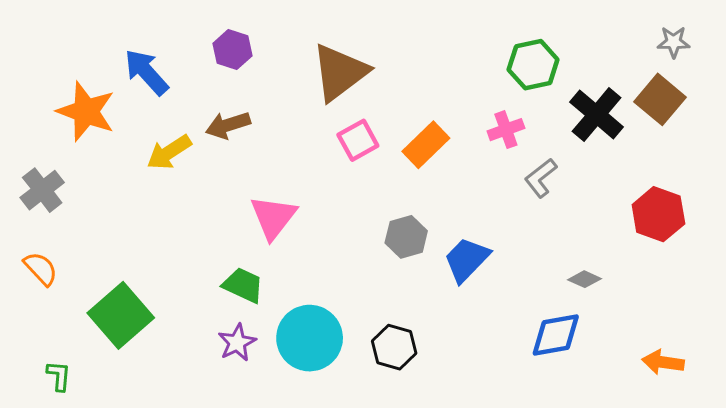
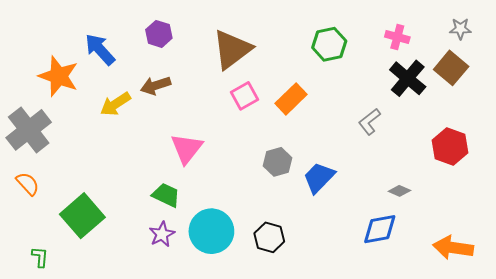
green hexagon: (533, 65) -> (329, 44), moved
pink cross: (506, 130) -> (397, 37), moved, turned 35
gray cross: (42, 190) -> (29, 130), size x1.5
orange arrow: (663, 362) -> (453, 248), size x1.4

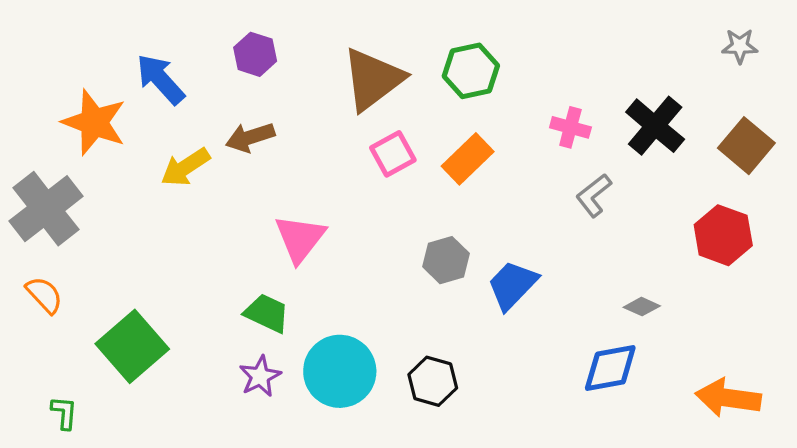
pink cross: (397, 37) -> (570, 127), moved
green hexagon: (329, 44) -> (471, 71), moved
brown square: (451, 68) -> (746, 146), moved

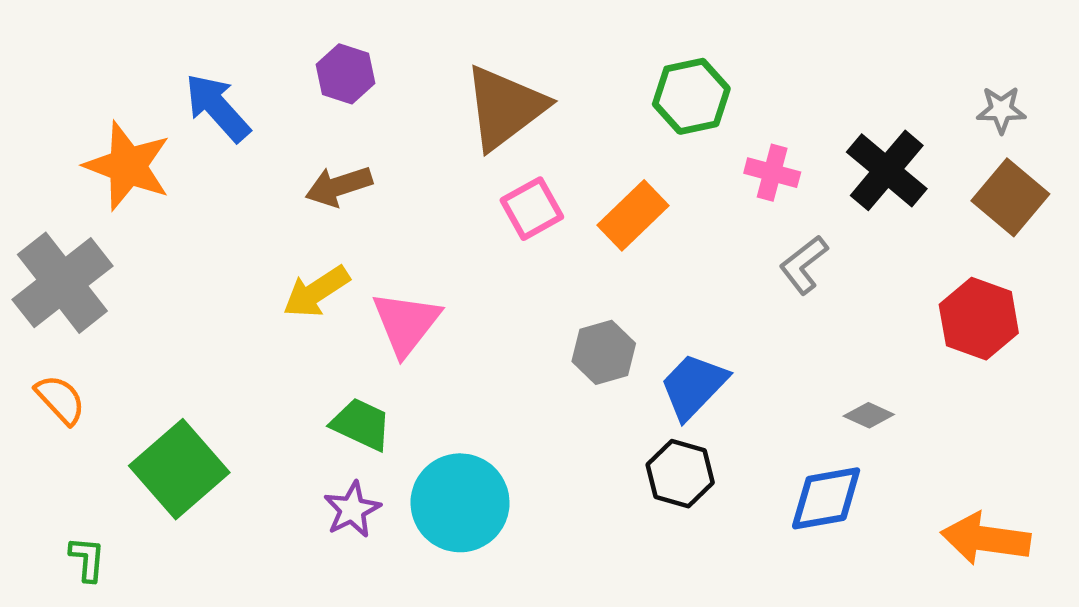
gray star: (740, 46) -> (1001, 110), moved
green hexagon: (471, 71) -> (691, 96), moved
yellow arrow: (185, 167) -> (316, 292), moved
black hexagon: (433, 381) -> (680, 474), moved

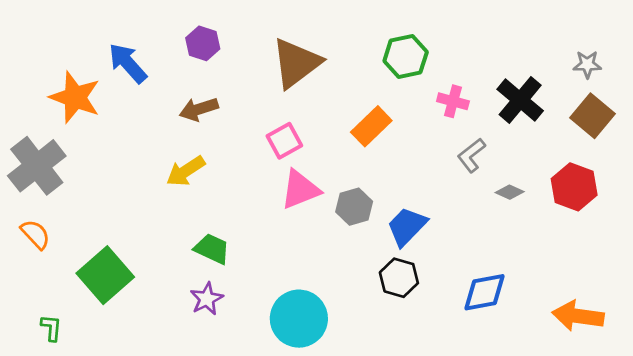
pink square: (532, 209) -> (284, 141), moved
pink triangle: (406, 323) -> (300, 190), moved, turned 30
gray diamond: (869, 415) -> (510, 192), moved
cyan circle: (460, 503) -> (299, 319), moved

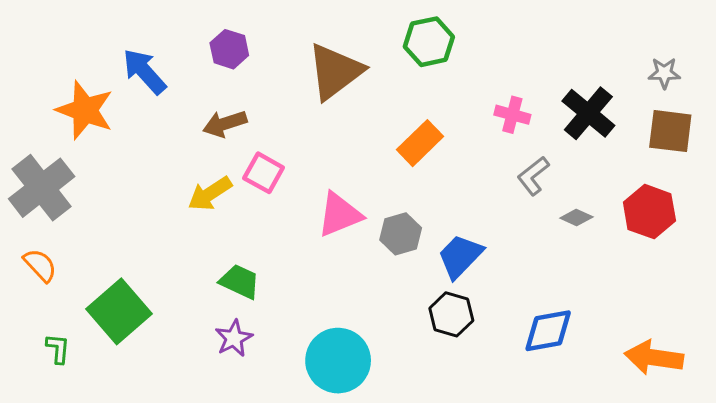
green hexagon: (406, 57) -> (429, 42), moved
brown square: (593, 116) -> (670, 131), turned -33
pink square: (284, 141) -> (264, 173), moved, turned -32
green L-shape: (51, 328) -> (58, 349), moved

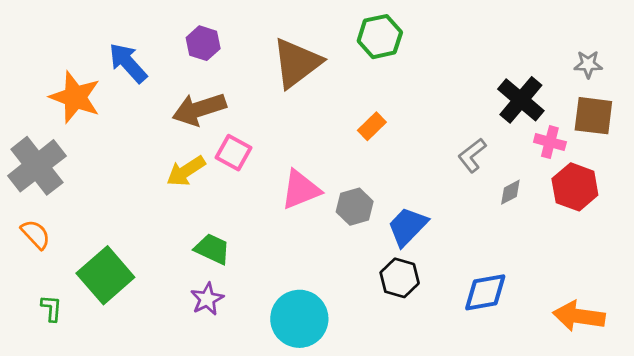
pink cross: (512, 115) -> (550, 142), moved
brown arrow: (225, 124) -> (199, 109), size x1.4
orange rectangle: (420, 143) -> (372, 126), size x0.7
gray diamond: (576, 218) -> (510, 192), turned -52

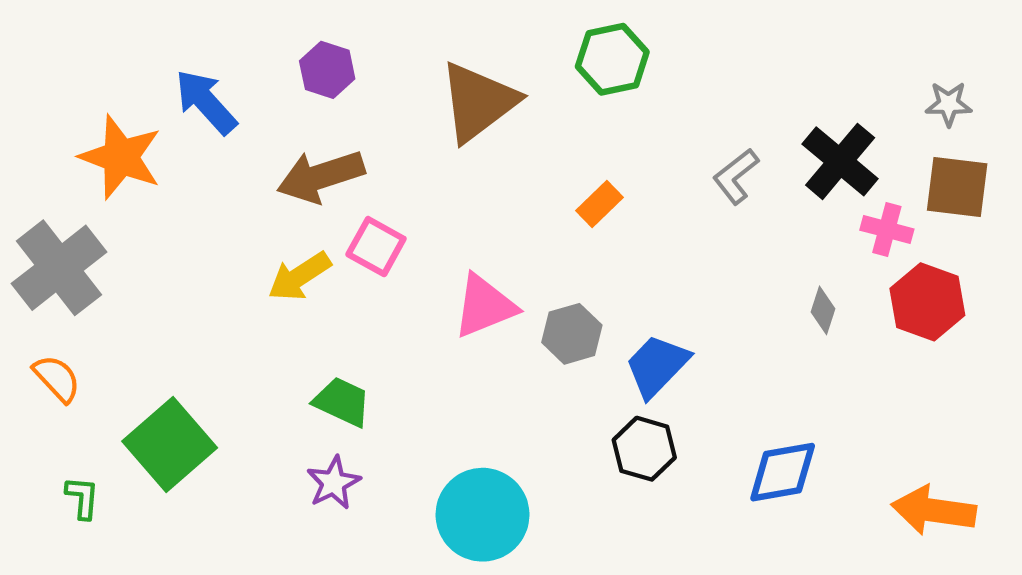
gray L-shape: (472, 155) -> (736, 176), moved
gray diamond: (510, 192) -> (823, 310), turned -44

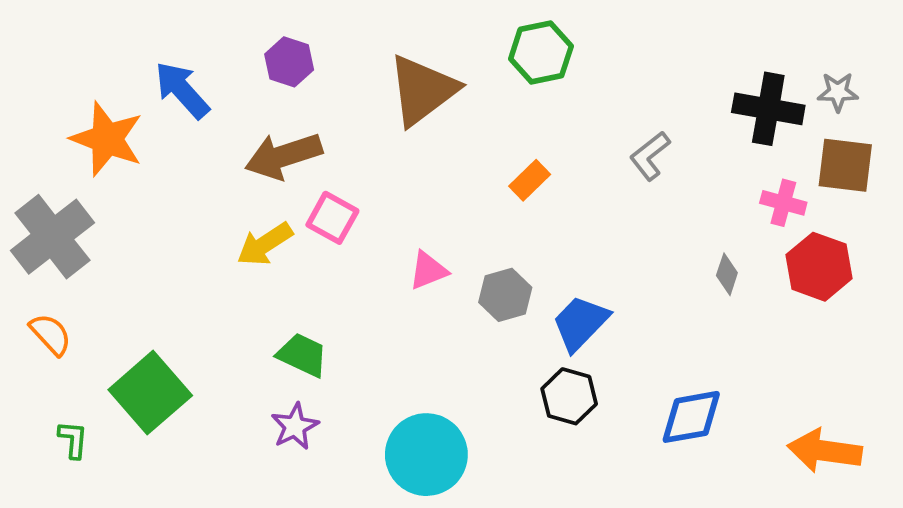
black cross: (840, 161) -> (768, 109), moved, turned -30
pink triangle: (485, 306) -> (428, 270), size x0.7

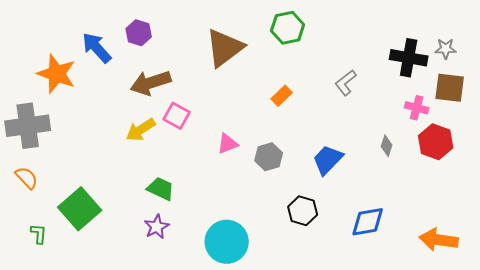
purple hexagon: (289, 62) -> (139, 33), moved
gray cross: (52, 237) -> (28, 126), turned 30
blue trapezoid: (580, 323) -> (328, 160), moved

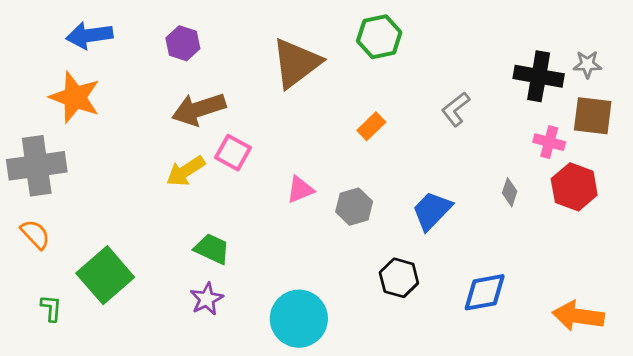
blue arrow: (97, 48) -> (89, 35), moved, turned -56

